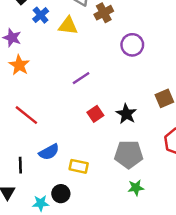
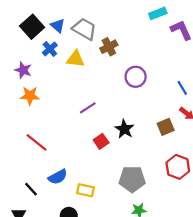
orange star: (19, 65) -> (30, 96), turned -30
black star: (126, 114) -> (124, 129), moved
black line: (20, 165) -> (31, 189), turned -40

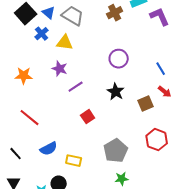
brown cross: (109, 47) -> (115, 13), moved
purple star: (23, 70) -> (60, 69), moved
black star: (124, 129) -> (116, 92), moved
gray pentagon: (132, 179) -> (116, 151), turned -30
black line: (31, 189) -> (16, 154), moved

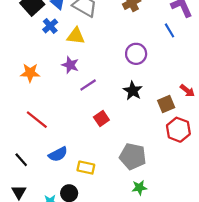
blue line: (161, 69) -> (169, 30), moved
red hexagon: (157, 140) -> (178, 130), moved
gray pentagon: (116, 151) -> (133, 156), turned -30

